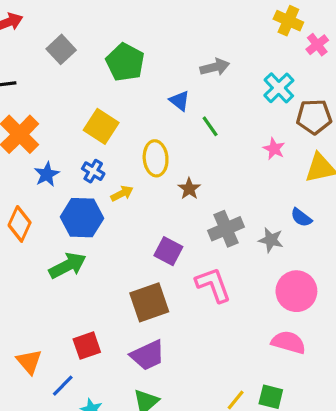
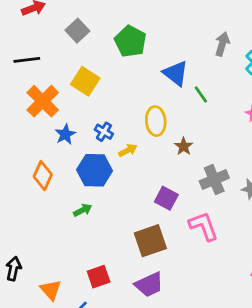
gray arrow: (215, 67) -> (222, 44), moved, turned -60
blue triangle: (180, 101) -> (176, 73), size x1.5
yellow square: (101, 126) -> (85, 81), moved
green arrow: (68, 266) -> (83, 210), size x0.6

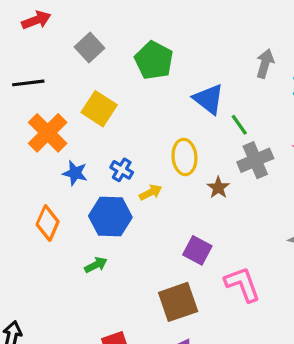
blue star: (65, 134) -> (75, 173), turned -30
gray cross: (214, 180) -> (255, 160), moved

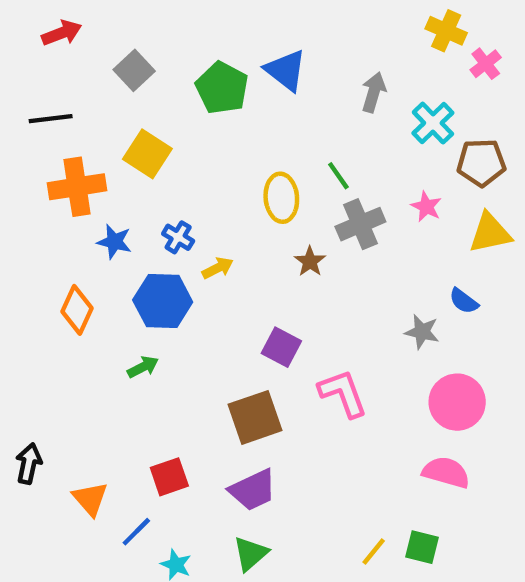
blue triangle: (209, 99) -> (286, 70), moved
orange cross: (48, 133) -> (77, 187), turned 36
yellow ellipse: (184, 157) -> (281, 198), moved

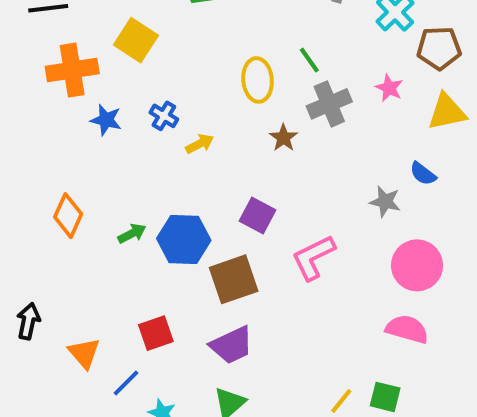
blue hexagon: (163, 301) -> (184, 239), moved
orange diamond: (77, 310) -> (68, 216), moved
pink L-shape: (343, 393) -> (313, 257), turned -96

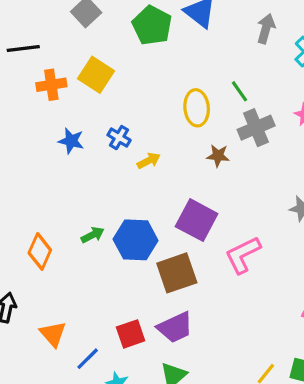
orange cross: (72, 70) -> (51, 85), moved, size x0.7
brown star: (283, 138) -> (218, 156), turned -30
orange diamond: (68, 216) -> (40, 251), moved
purple square: (258, 216) -> (197, 220), size x1.4
red square: (156, 333) -> (131, 334), moved

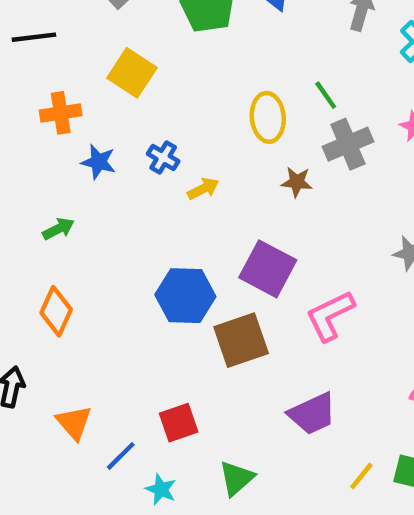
orange cross: (51, 85) -> (61, 113), moved
green arrow: (93, 235) -> (58, 229), moved
purple trapezoid: (175, 327) -> (312, 414), moved

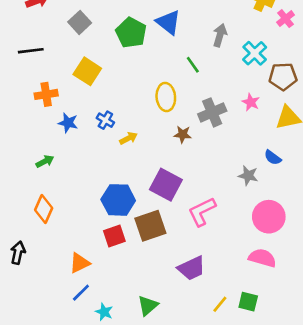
green line: (326, 95) -> (193, 65), moved
orange triangle: (74, 423) -> (80, 263), moved, turned 45
red square: (179, 423) -> (114, 236), moved

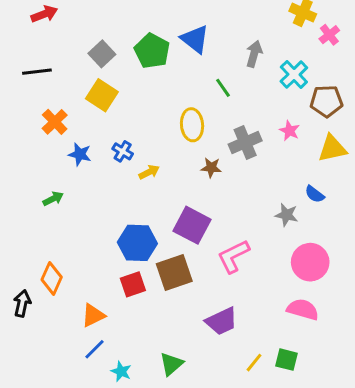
gray square: (80, 22) -> (102, 54), moved
orange cross: (46, 94) -> (55, 122), turned -35
orange diamond: (44, 209) -> (52, 278), moved

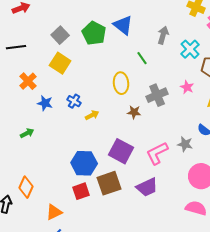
pink L-shape: (233, 256) -> (157, 153), moved
purple trapezoid: (222, 321) -> (147, 187), moved

